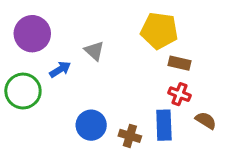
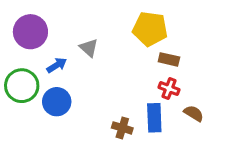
blue circle: (91, 125) -> (57, 102), moved

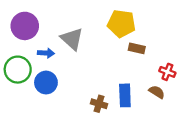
gray triangle: (89, 48) -> (72, 39), size x1.5
blue arrow: (57, 65) -> (46, 53), turned 35
red cross: (169, 89) -> (167, 72), moved

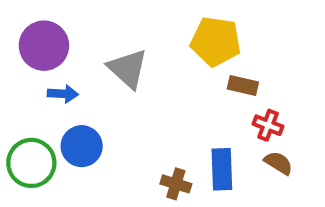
blue arrow: (46, 53) -> (63, 94), moved
green circle: (18, 70) -> (31, 163), moved
red cross: (167, 72) -> (268, 125), moved

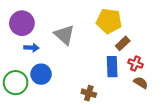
brown rectangle: (243, 85) -> (123, 43), turned -56
blue rectangle: (222, 169) -> (112, 67), moved

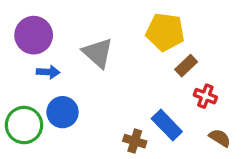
blue rectangle: (112, 67) -> (167, 125), moved, turned -42
brown semicircle: (141, 83) -> (220, 138), moved

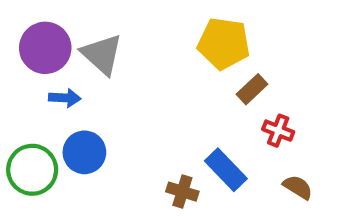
gray triangle: (98, 53) -> (102, 54), moved

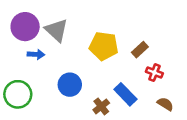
yellow pentagon: (224, 43) -> (104, 46), moved
blue circle: (84, 152) -> (70, 85), moved
brown cross: (182, 192) -> (101, 106), turned 35

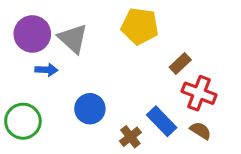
yellow pentagon: (104, 46) -> (140, 26), moved
red cross: (154, 73) -> (199, 93), size x1.5
brown semicircle: (165, 104) -> (201, 131), moved

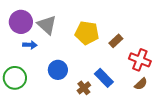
yellow pentagon: (140, 26) -> (87, 33), moved
red cross: (199, 93) -> (140, 60), moved
brown semicircle: (201, 131) -> (141, 84), moved, turned 104

